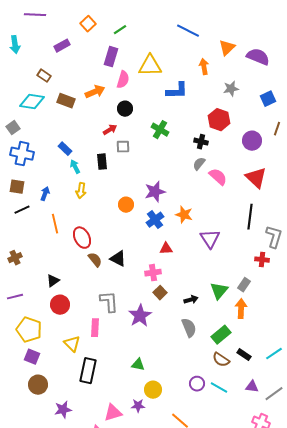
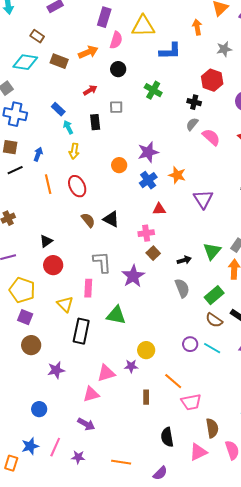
red arrow: (110, 130) -> (90, 90), moved
red ellipse: (82, 238) -> (77, 186), moved
green triangle: (138, 365) -> (116, 315), moved, size x1.5

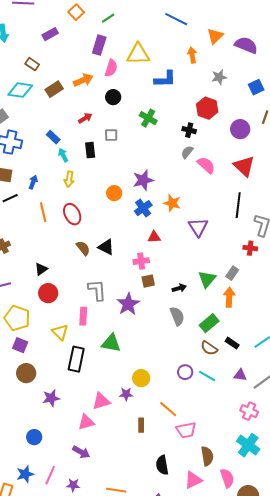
brown rectangle: (59, 61) -> (54, 89), turned -54
brown square: (153, 253) -> (148, 281), turned 32

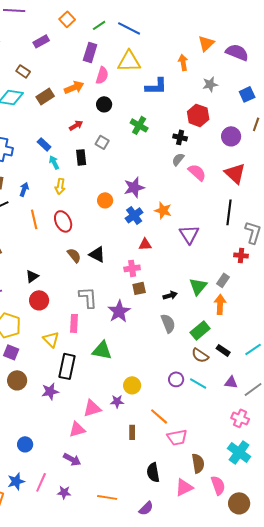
blue line: (176, 19) -> (129, 28), moved
gray square: (111, 135) -> (102, 142), turned 32
purple star: (51, 398) -> (50, 391), moved

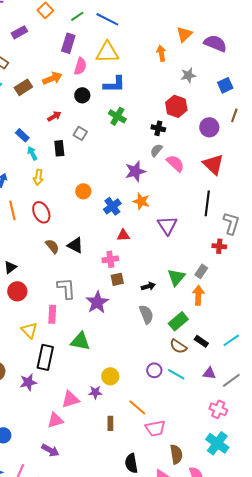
blue L-shape: (156, 86) -> (114, 84), moved
purple star: (134, 187) -> (135, 171), moved

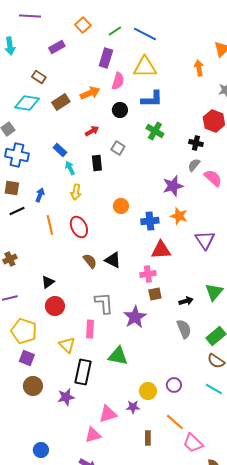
blue cross: (112, 206) -> (150, 221), turned 30
red triangle: (123, 235) -> (161, 250), size x1.5
purple circle: (154, 370) -> (174, 385), moved
pink trapezoid: (155, 428) -> (193, 443), turned 55

